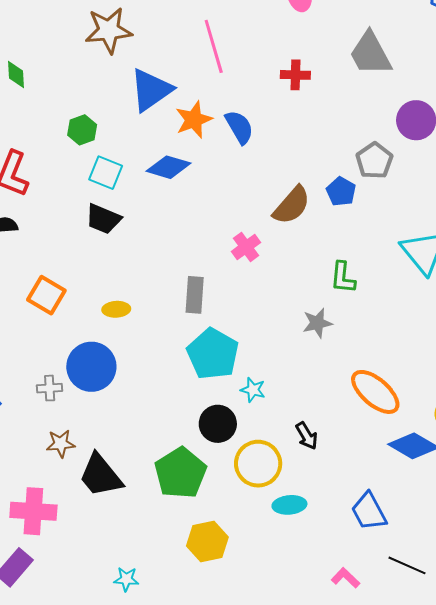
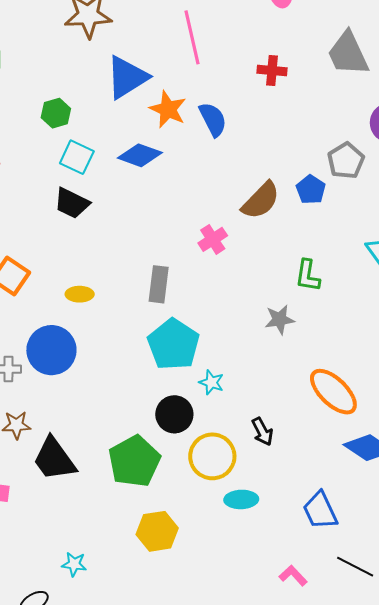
orange star: (194, 120) -> (168, 109), turned -30

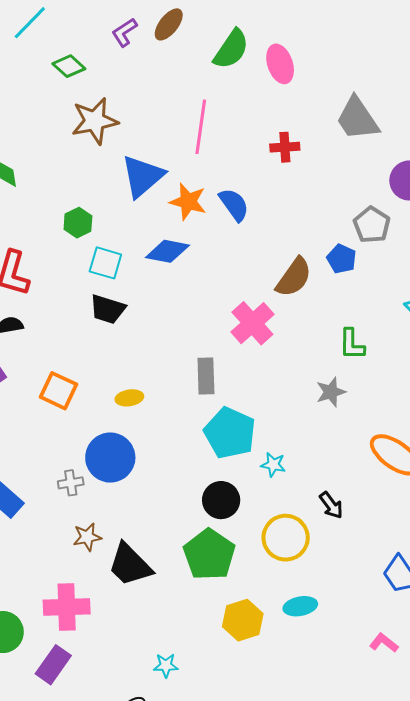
pink line: (192, 37) -> (201, 127), turned 30
pink cross: (213, 239) -> (252, 323), size x1.5
black circle: (174, 414) -> (221, 500), moved
cyan ellipse: (241, 499) -> (300, 606), moved

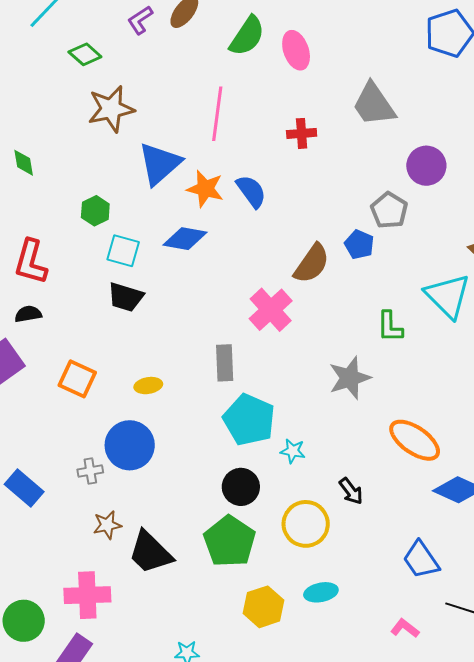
green L-shape: (352, 344) -> (390, 327), moved
gray star: (331, 392) -> (350, 378), size x1.4

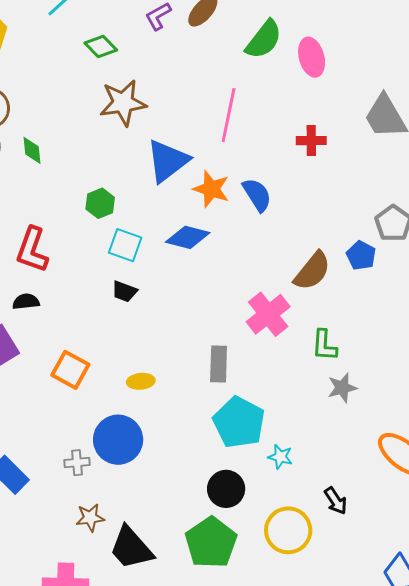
black trapezoid: (126, 297) -> (124, 291), size x0.7
green L-shape: (390, 327) -> (324, 345), moved
gray star: (350, 378) -> (342, 388), size x0.7

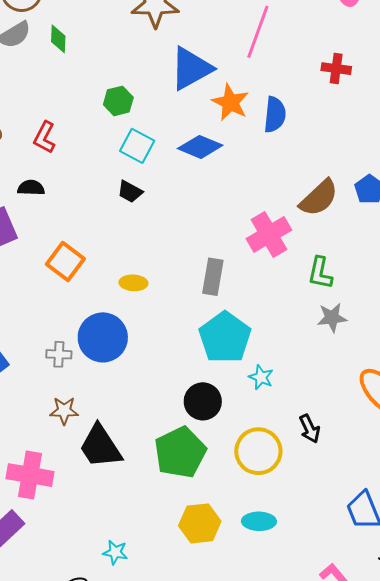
blue semicircle: (257, 195) -> (275, 115), turned 30
red L-shape: (32, 250) -> (44, 137), size x0.7

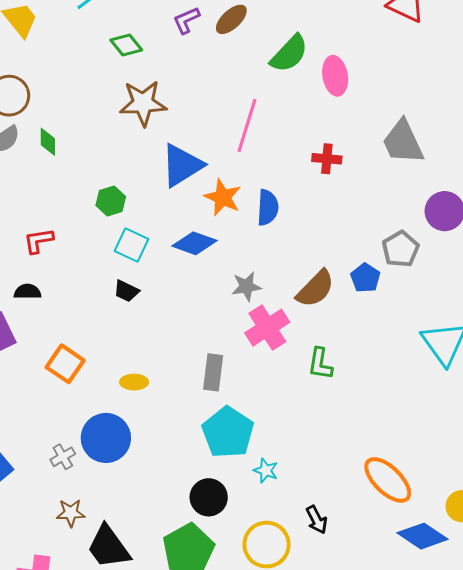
red L-shape: (44, 137) -> (39, 241), turned 56
gray star: (332, 318) -> (246, 286), moved
gray cross: (59, 354) -> (63, 457), turned -30

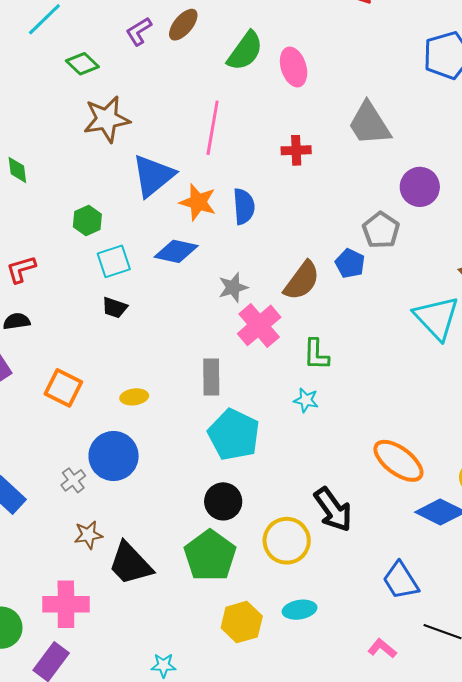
cyan square: (132, 245) -> (114, 261), turned -36
cyan star: (266, 471) -> (306, 400), moved
black arrow: (317, 520) -> (333, 510), size x1.6

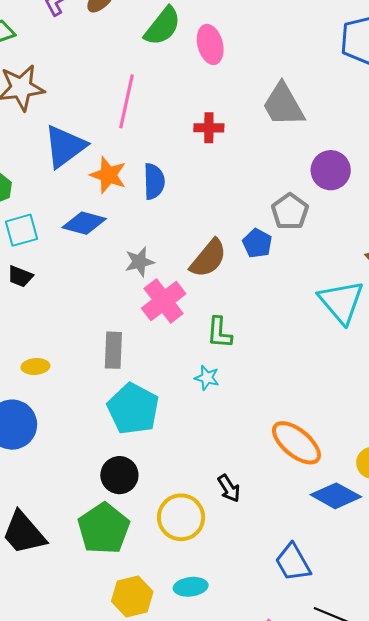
black arrow: (333, 510) -> (229, 488), size x0.6

